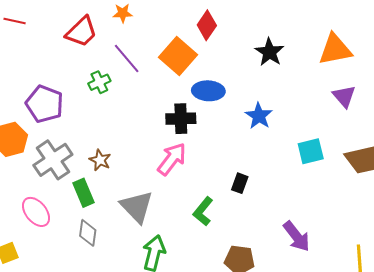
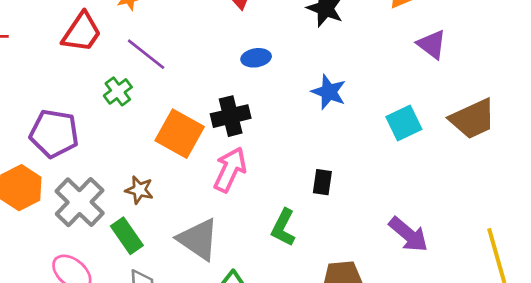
orange square: (178, 56) -> (180, 134), moved
blue ellipse: (208, 91) -> (256, 58), moved, size x0.7

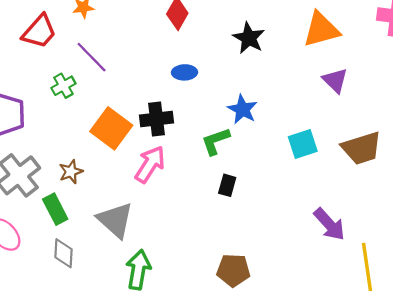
brown star: (139, 190) -> (71, 172), turned 30
green L-shape: (283, 228) -> (216, 141), moved, turned 36
purple arrow: (408, 235) -> (329, 224), moved

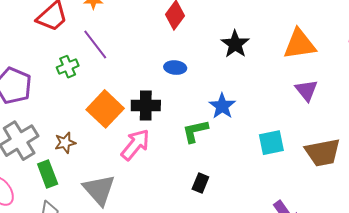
black rectangle: (227, 185) -> (200, 183), moved

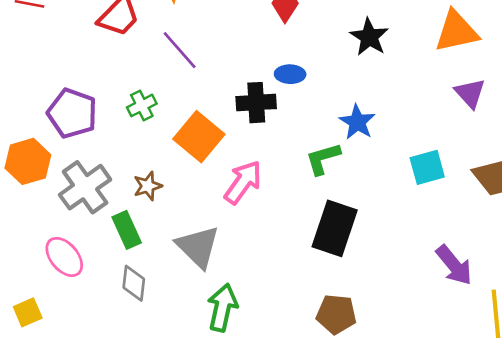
green cross: (68, 67) -> (142, 105), moved
black cross: (146, 105) -> (256, 103), moved
black rectangle: (200, 183) -> (335, 228), size x2.0

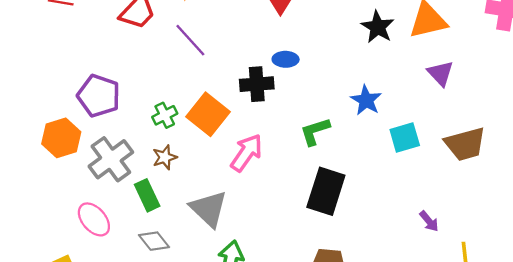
black star: (369, 37) -> (378, 27), moved
green cross: (142, 105) -> (165, 115), moved
blue star: (357, 122) -> (366, 100), moved
purple arrow: (454, 265) -> (429, 221), size x0.6
gray diamond: (134, 283) -> (154, 241), turned -44

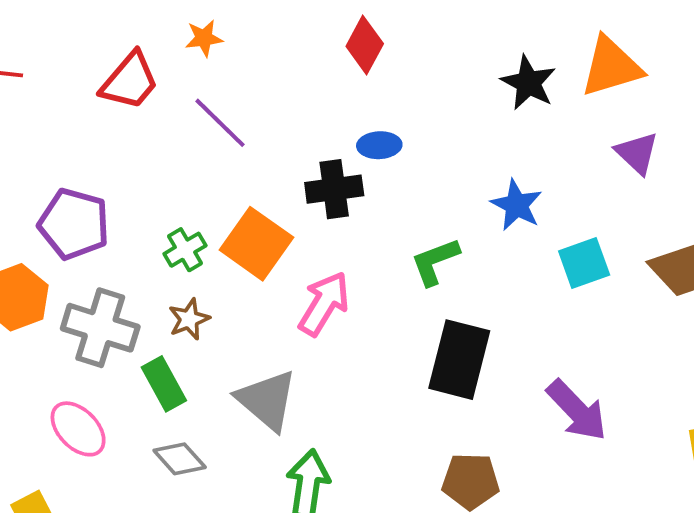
gray cross: (111, 159) -> (100, 328), turned -33
purple arrow: (429, 221) -> (577, 410), moved, size x1.8

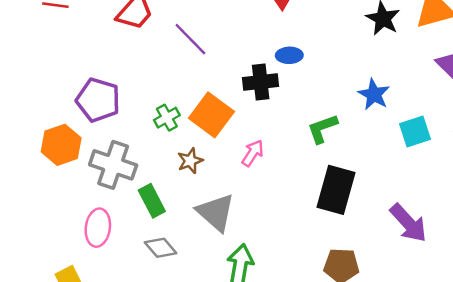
pink arrow: (324, 304) -> (253, 153), size x0.7
brown star: (189, 319) -> (190, 161), moved
pink ellipse: (78, 429) -> (98, 228), turned 51

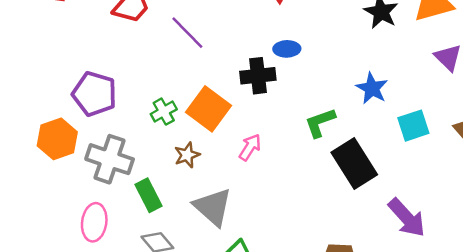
black rectangle: (336, 190) -> (354, 164), moved, turned -48

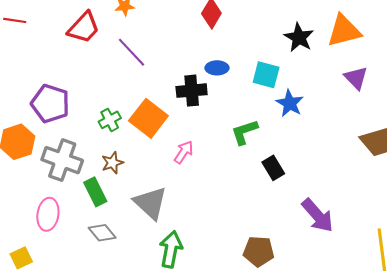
cyan square: (413, 126) -> (266, 75), moved, turned 32
brown star: (187, 155) -> (112, 163), moved
black rectangle: (354, 164) -> (273, 168), size x0.6

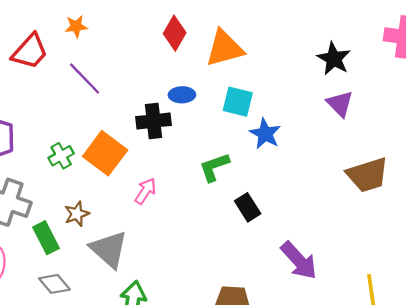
orange triangle: (344, 31) -> (225, 48), moved
black star: (299, 38) -> (334, 59), moved
brown star: (112, 163) -> (77, 214), moved

